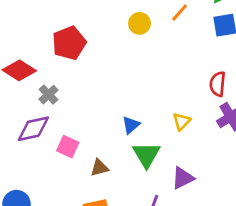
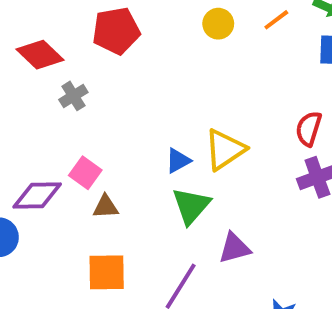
yellow triangle: (182, 121) -> (225, 150), moved, size x1.6
purple diamond: (33, 129) -> (37, 196), moved
brown triangle: (100, 168) -> (106, 207), moved

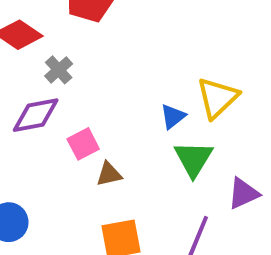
pink square: (85, 173) -> (83, 144), turned 36
purple diamond: (37, 196) -> (36, 115), moved

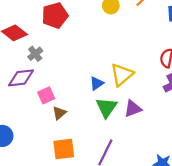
brown triangle: (109, 174) -> (59, 113), turned -32
purple triangle: (243, 193) -> (133, 109), moved

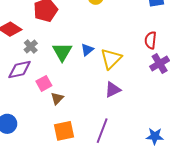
blue triangle: (97, 83) -> (87, 50), moved
green triangle: (106, 107) -> (62, 52), moved
purple triangle: (133, 109) -> (113, 90), moved

